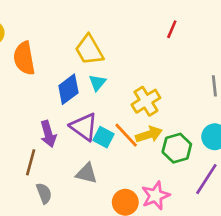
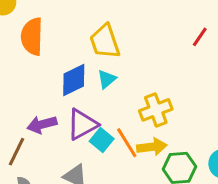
purple triangle: (84, 127) -> (82, 124), turned 44
purple arrow: (48, 134) -> (42, 124), turned 80

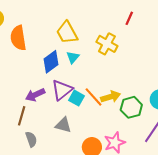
yellow cross: (156, 110) -> (107, 44), moved, turned -30

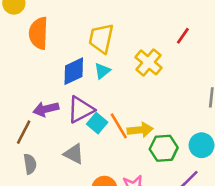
yellow trapezoid: (67, 33) -> (101, 38), turned 30

